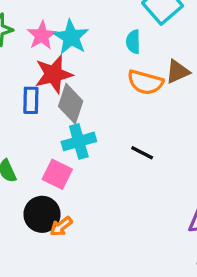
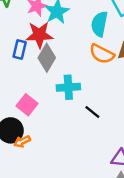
cyan semicircle: (133, 42) -> (99, 24), size x1.5
cyan cross: (79, 141) -> (68, 87), moved
black line: (142, 153) -> (92, 112), moved

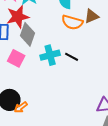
pink square: (27, 105) -> (16, 58), moved
black line: (92, 112) -> (72, 57), moved

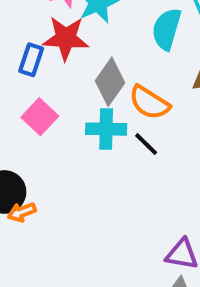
orange semicircle: (72, 22) -> (149, 103), moved
gray diamond: (28, 34) -> (110, 82), moved

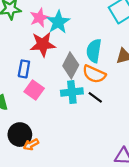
cyan semicircle: (167, 29) -> (94, 51), moved
blue rectangle: (31, 60) -> (24, 69), moved

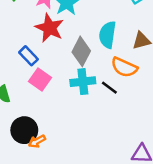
red star: (43, 44) -> (49, 28), turned 30
blue rectangle: (24, 69) -> (28, 56), turned -54
orange semicircle: (94, 74) -> (124, 67), moved

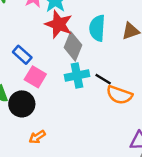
red star: (49, 28) -> (59, 24), moved
orange semicircle: (124, 67) -> (119, 95), moved
black circle: (24, 130) -> (22, 104), moved

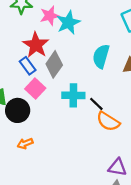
red star: (59, 24) -> (36, 45), moved
gray diamond: (73, 46) -> (54, 64), moved

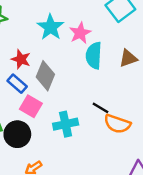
pink star: (50, 16) -> (80, 33), moved
red star: (36, 45) -> (21, 59), size x0.7
cyan cross: (73, 95) -> (66, 124), moved

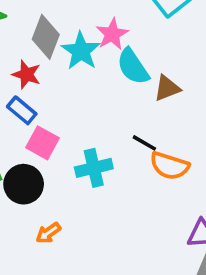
cyan star: (50, 27) -> (81, 51), moved
cyan semicircle: (94, 56) -> (133, 67), turned -36
brown triangle: (128, 58) -> (167, 88), moved
gray diamond: (45, 76) -> (46, 37), moved

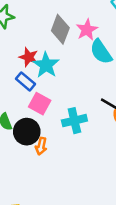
gray diamond: (46, 37) -> (60, 29), moved
cyan star: (81, 51) -> (46, 65), moved
orange arrow: (48, 233) -> (41, 146), moved, turned -42

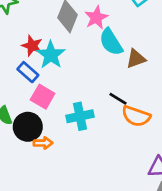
orange arrow: (41, 146) -> (43, 143), turned -105

